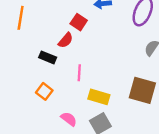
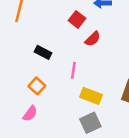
red semicircle: (66, 40) -> (93, 39), moved
pink semicircle: (69, 119) -> (30, 114), moved, turned 84

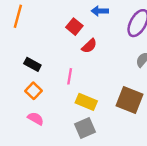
black rectangle: (43, 52) -> (32, 64), moved
pink semicircle: (30, 114) -> (36, 119), moved, turned -98

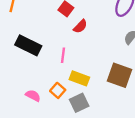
black rectangle: (32, 64) -> (28, 45), size x1.6
orange square: (33, 91) -> (58, 90), moved

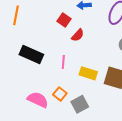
yellow rectangle: (79, 78) -> (88, 73), moved
pink semicircle: (33, 96) -> (38, 100), size x1.5

